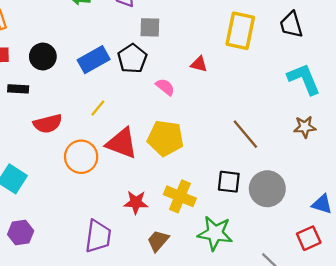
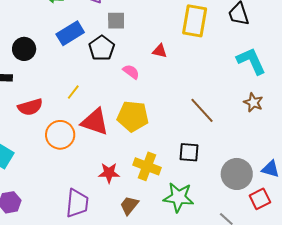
blue rectangle: (94, 60) -> (70, 33), moved
brown star: (305, 127) -> (253, 102), turned 30
gray circle: (267, 189) -> (237, 174), moved

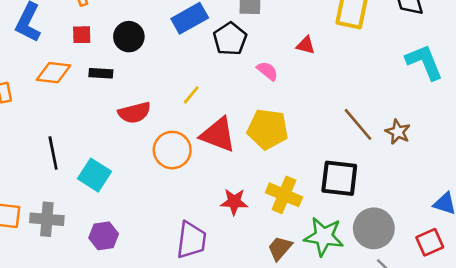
brown star: (253, 102) -> (398, 132), moved
black square: (189, 152) -> (339, 178), size x1.4
gray circle: (237, 174) -> (374, 228), moved
brown trapezoid: (129, 205) -> (280, 248), moved

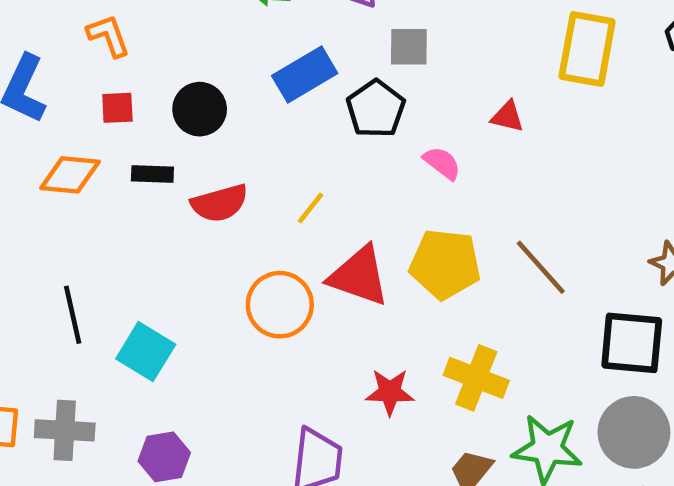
red semicircle: (134, 113) -> (220, 203), moved
brown line: (358, 124) -> (541, 267), moved
black square: (339, 178) -> (632, 343), moved

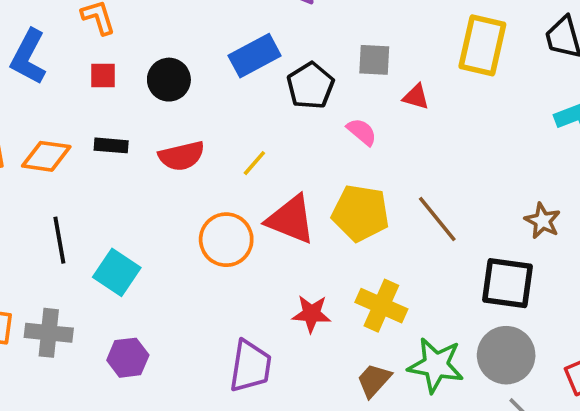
gray square: (409, 47) -> (374, 60), moved
black rectangle: (152, 174) -> (111, 145), moved
orange diamond: (70, 175) -> (46, 156), moved

